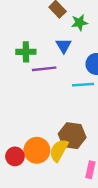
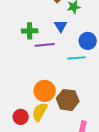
orange circle: (37, 150) -> (45, 91), moved
yellow semicircle: (59, 150) -> (40, 112), moved

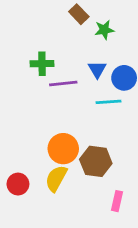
blue triangle: (61, 26) -> (97, 69), moved
red circle: (21, 117) -> (18, 184), moved

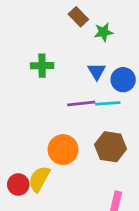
purple line: (63, 84) -> (81, 103), moved
brown hexagon: (96, 161) -> (111, 147), moved
yellow semicircle: (56, 178) -> (39, 179), moved

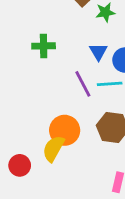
purple line: (81, 103) -> (83, 84), turned 68
yellow semicircle: (39, 179) -> (53, 149), moved

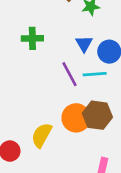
orange circle: (65, 130) -> (76, 118), moved

